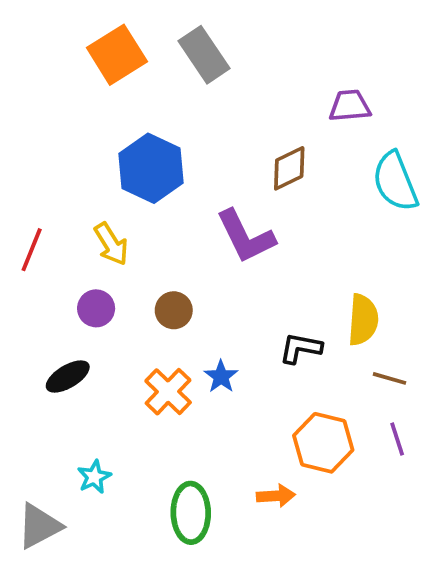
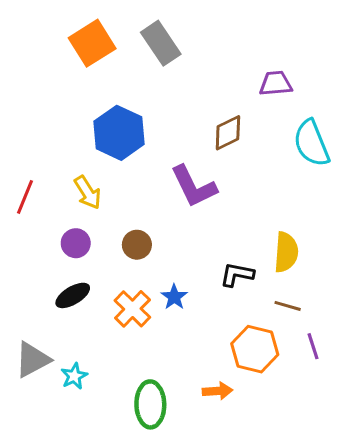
black ellipse: (68, 377) -> (73, 295), moved
brown line: (390, 378) -> (288, 306), moved
gray triangle: (39, 526) -> (32, 360), moved

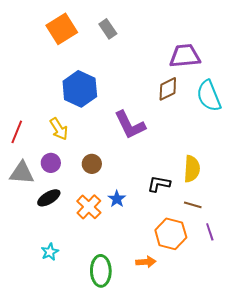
gray rectangle: (161, 43) -> (108, 29), size x0.7
purple trapezoid: (276, 84) -> (185, 56), size x1.4
brown diamond: (228, 133) -> (168, 89), moved
gray triangle: (32, 360) -> (22, 173), moved, turned 32

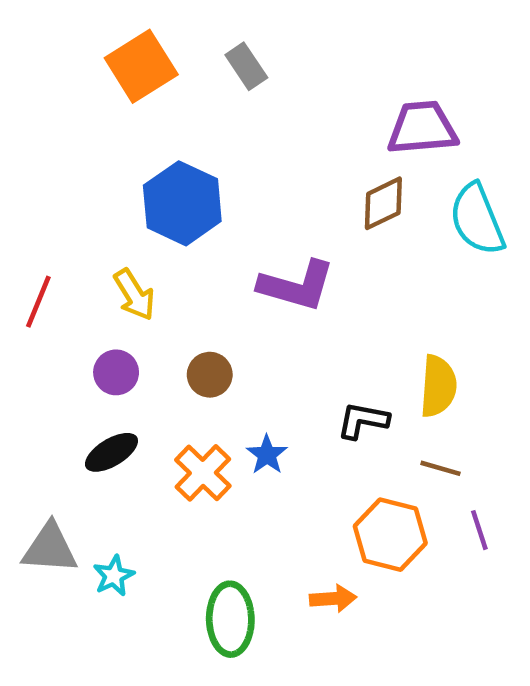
purple L-shape: (130, 125) -> (297, 286), turned -48
gray triangle: (22, 173) -> (50, 548), moved

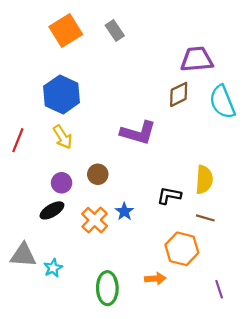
blue hexagon: (182, 203) -> (62, 94), moved
purple circle: (116, 372) -> (62, 183), moved
purple line: (479, 530) -> (219, 289), moved

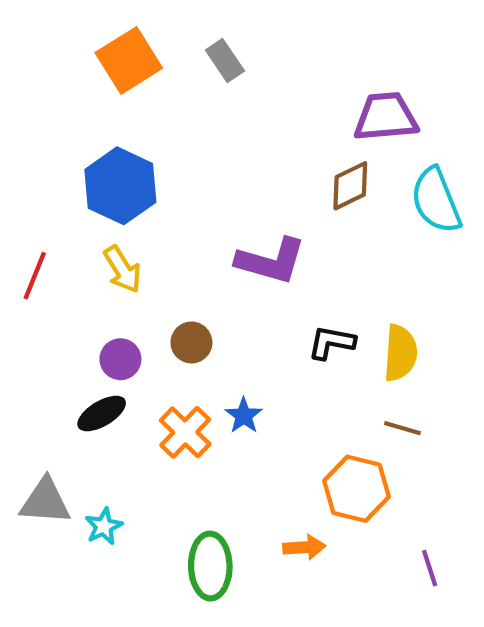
black L-shape: (169, 196) -> (331, 342), moved

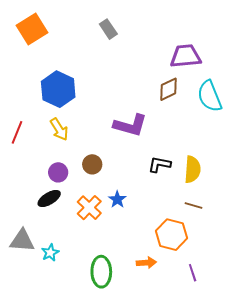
orange square: (129, 60) -> (32, 29), moved
purple line: (430, 568) -> (193, 273), moved

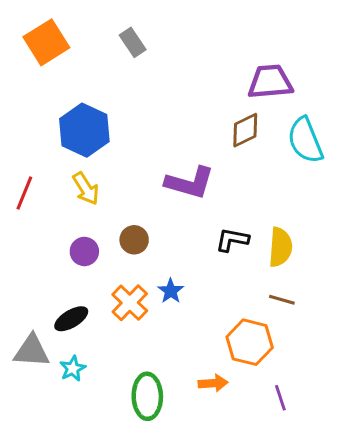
gray rectangle: (108, 29) -> (133, 42), moved
black ellipse: (49, 198) -> (71, 319), moved

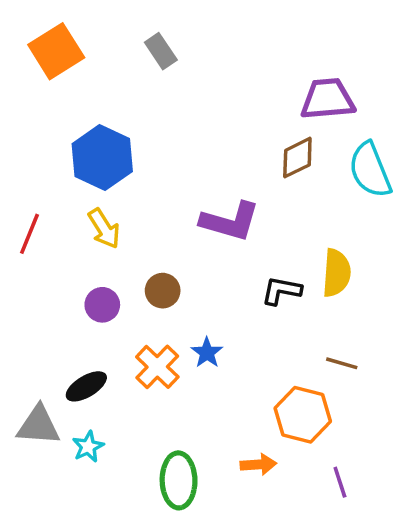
yellow semicircle: (280, 247) -> (336, 273), moved

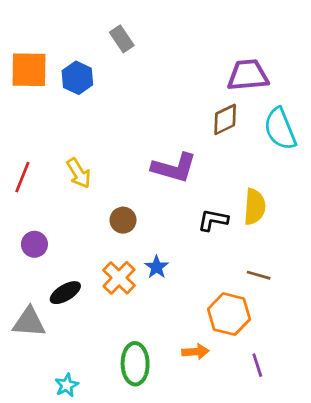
orange square: (56, 51) -> (29, 70), moved, turned 33
blue hexagon: (102, 158) -> (77, 78), moved, size x0.7
purple circle: (102, 305) -> (34, 244), moved
cyan star: (88, 447) -> (67, 385), moved

